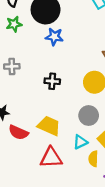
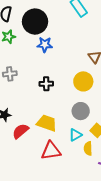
red semicircle: (18, 132) -> (20, 131), turned 120

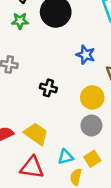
blue star: (45, 45) -> (86, 55), moved
gray circle: (81, 111) -> (91, 126), moved

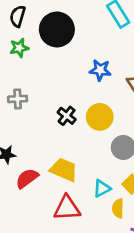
black cross: (48, 88) -> (67, 116), turned 35
yellow circle: (92, 97) -> (100, 117), moved

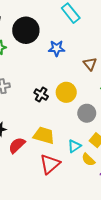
blue star: (100, 70) -> (57, 48), moved
red triangle: (67, 208) -> (50, 164), turned -30
yellow semicircle: (118, 208) -> (88, 160), turned -40

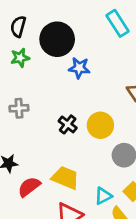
blue star: (57, 48) -> (79, 68), moved

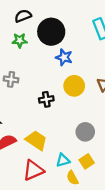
black semicircle: (18, 27) -> (23, 16), turned 42
black cross: (68, 124) -> (46, 99), turned 32
yellow circle: (100, 125) -> (74, 86), moved

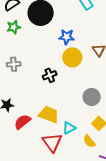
blue star: (64, 57) -> (67, 37), moved
cyan triangle: (63, 160) -> (69, 128), moved
red triangle: (33, 170) -> (52, 142), turned -30

